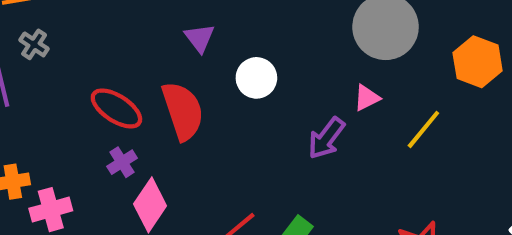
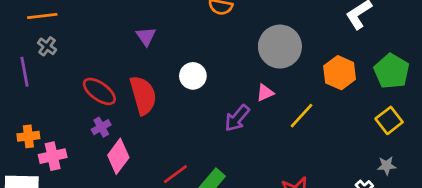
purple triangle: (199, 38) -> (146, 36), moved

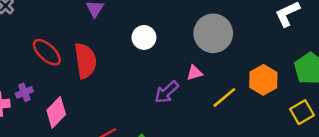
orange hexagon: (340, 73) -> (263, 80), moved
white circle: (193, 76) -> (144, 37), moved
purple cross: (101, 127) -> (24, 92), moved

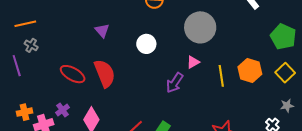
orange hexagon: (263, 80) -> (250, 71), moved
yellow line: (224, 97) -> (221, 76), turned -45

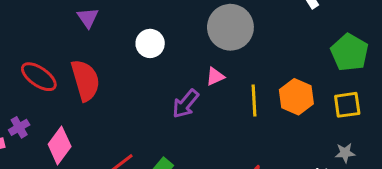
yellow square: (285, 73) -> (347, 105), turned 30

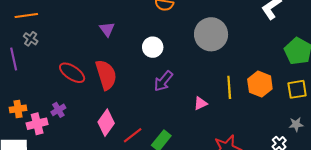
pink triangle: (215, 77) -> (201, 103), moved
purple arrow: (186, 104) -> (163, 81), moved
pink diamond: (60, 145) -> (106, 123), moved

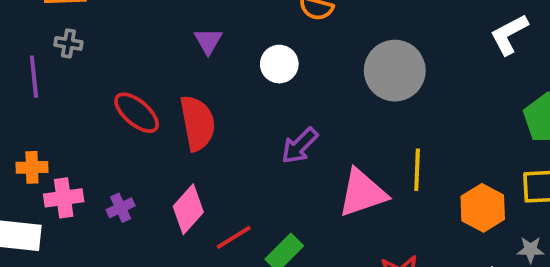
gray cross: (31, 39) -> (68, 43), turned -32
white circle: (153, 47) -> (279, 64), moved
orange hexagon: (260, 84) -> (483, 208), moved
pink triangle: (201, 103) -> (362, 193), size x2.0
purple cross: (58, 110) -> (121, 208), moved

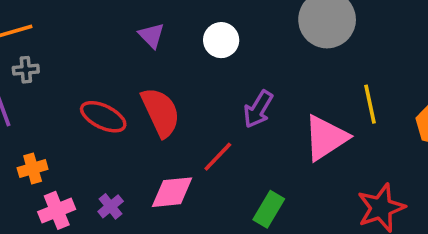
orange cross: (32, 167) -> (33, 169), moved
pink diamond: (188, 209) -> (172, 192), turned 57
red line: (234, 237) -> (218, 157), moved

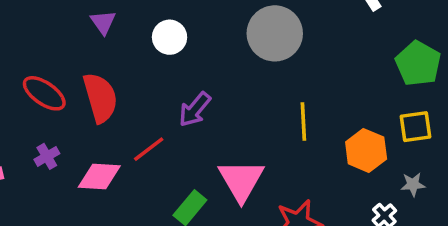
pink triangle: (326, 138) -> (241, 180), moved, turned -36
purple cross: (111, 206) -> (47, 156), moved

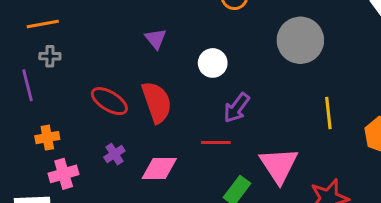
white circle: (170, 37) -> (213, 63), moved
red line: (149, 149) -> (216, 143), moved, turned 40

